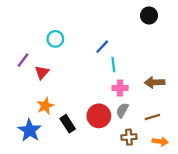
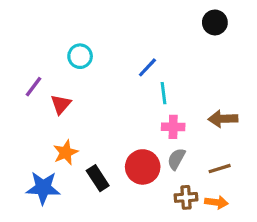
blue star: (30, 130) -> (43, 188), turned -30
orange arrow: (160, 142) -> (216, 202), moved

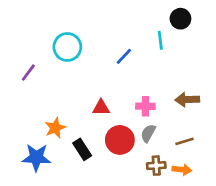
cyan circle: (80, 56) -> (67, 47), size x1.4
cyan line: (164, 93) -> (160, 40), moved
red triangle: (61, 104) -> (101, 108), moved, turned 48

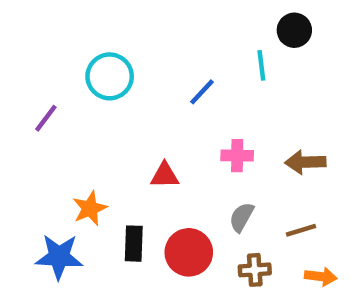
pink cross: (145, 106) -> (237, 156), moved
red circle: (120, 140) -> (189, 252), moved
black rectangle: (82, 149) -> (134, 244), turned 35
orange arrow: (182, 170) -> (321, 277), moved

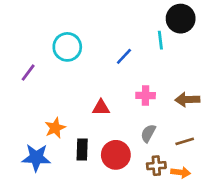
black circle: (294, 30) -> (181, 19), size x1.4
orange arrow: (321, 277) -> (181, 172), moved

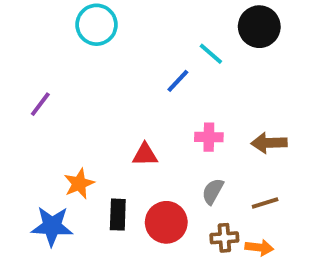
cyan line: (160, 40) -> (211, 54), moved, turned -42
cyan circle: (67, 47) -> (97, 25), moved

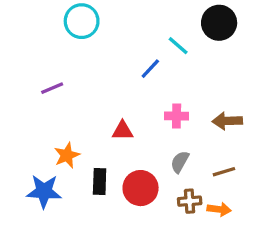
purple line: (40, 104) -> (52, 88), moved, turned 30

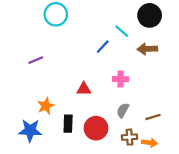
brown arrow: (227, 121) -> (147, 49), moved

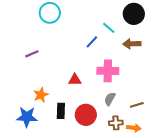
pink cross: (121, 79) -> (108, 71), size x1.5

